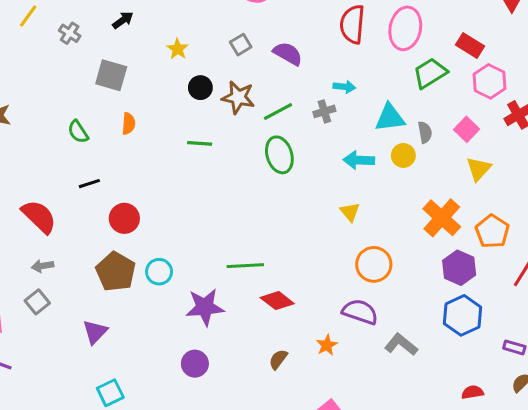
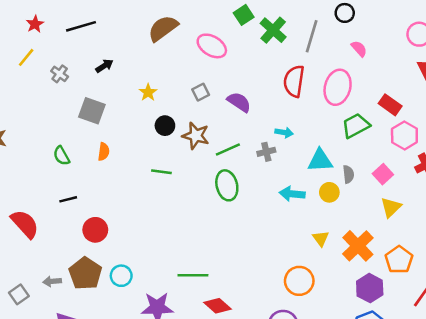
yellow triangle: (350, 212) -> (321, 238), moved
gray arrow: (42, 266) -> (52, 281), moved

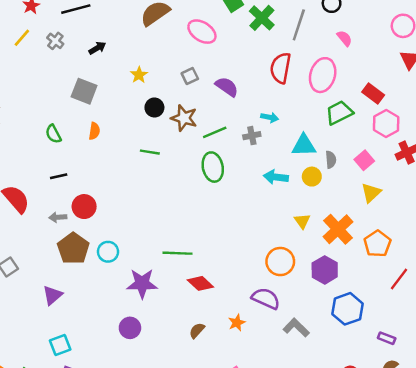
gray cross: (60, 74) -> (55, 41), moved
gray arrow: (52, 281) -> (58, 217), moved
purple hexagon: (370, 288) -> (325, 270), moved

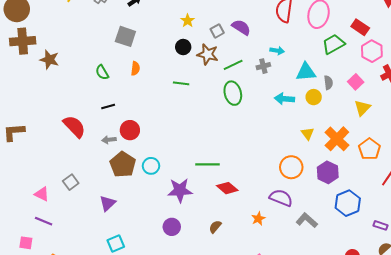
yellow star: (139, 75) -> (188, 21), moved
gray square: (190, 76) -> (217, 31), moved
brown semicircle: (197, 331) -> (215, 227), moved

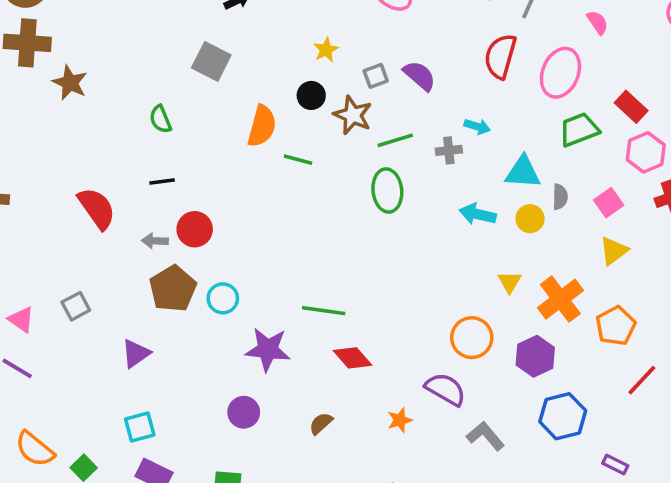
orange semicircle: (135, 68) -> (262, 126), moved, size x1.6

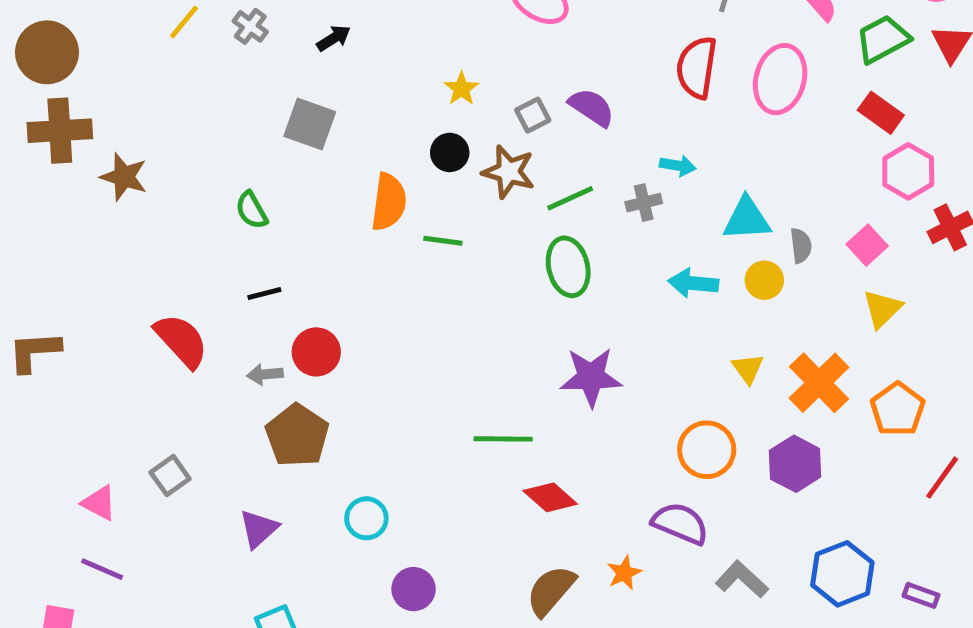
green trapezoid: (579, 130) -> (883, 39), moved
cyan circle: (223, 298) -> (366, 518), moved
purple star: (268, 349) -> (591, 377), moved
blue hexagon: (563, 416) -> (842, 574), moved
brown semicircle: (321, 423) -> (551, 591), moved, size x1.6

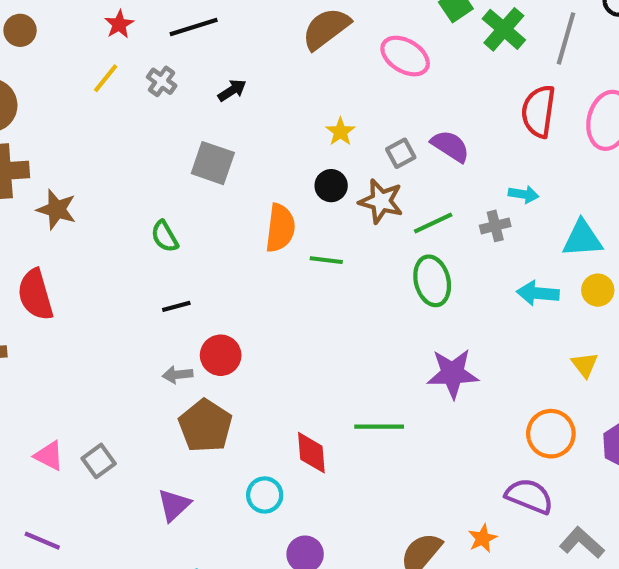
red semicircle: (181, 341) -> (35, 295), moved, turned -153
red diamond: (550, 497) -> (311, 453), moved, turned 45
pink triangle: (99, 503) -> (49, 456), moved

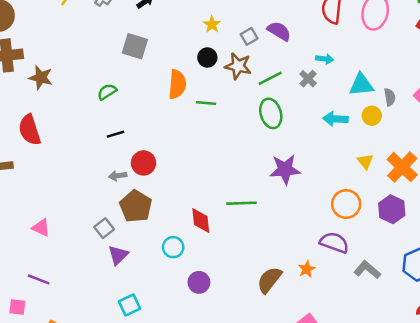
gray cross: (495, 226) -> (308, 79), turned -30
green semicircle: (165, 236) -> (107, 92), turned 90
gray square: (99, 461) -> (104, 228), moved

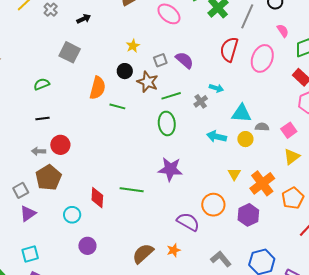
gray semicircle: (390, 97) -> (262, 127), turned -88
purple semicircle: (334, 242) -> (188, 222), moved

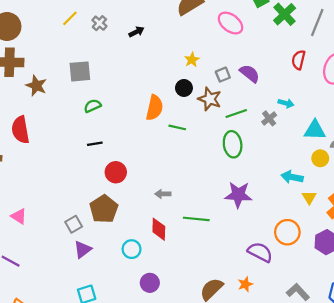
red semicircle: (229, 49) -> (299, 60), size x0.7
gray square: (70, 52) -> (80, 71), moved, turned -30
cyan arrow: (217, 137) -> (292, 177), moved
gray arrow: (38, 151) -> (163, 194), moved

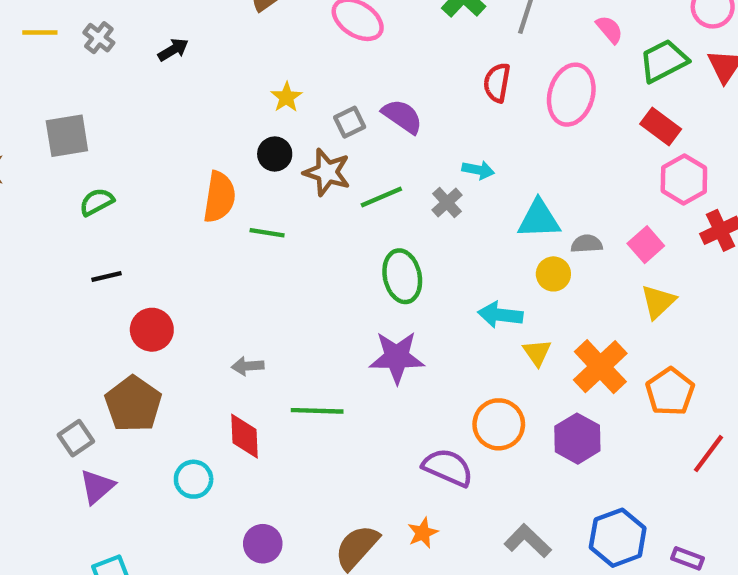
yellow line: (70, 18) -> (40, 32), turned 49
green ellipse: (233, 144) -> (402, 276), moved
purple circle: (150, 283) -> (263, 544), moved

